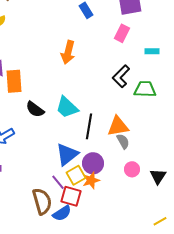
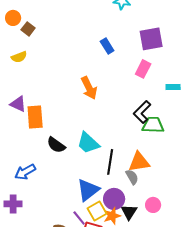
orange arrow: (68, 52) -> (89, 88), turned -40
green trapezoid: (145, 89) -> (153, 125), moved
gray semicircle: (123, 141) -> (132, 177), moved
black triangle: (158, 176) -> (129, 212), moved

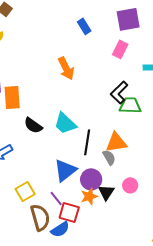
yellow square: (97, 211) -> (25, 191), moved

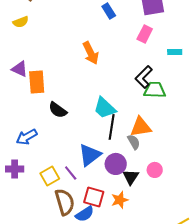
cyan trapezoid: (65, 123) -> (105, 108), moved
orange star: (89, 196) -> (120, 200), moved
purple line: (56, 198) -> (71, 173), moved

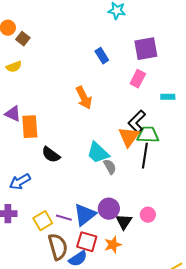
black line: (112, 127) -> (145, 156), moved
orange triangle: (141, 127) -> (129, 137), moved, turned -45
gray semicircle: (134, 142) -> (110, 167), moved
blue triangle: (90, 155) -> (85, 215), moved
purple line: (71, 173) -> (64, 218), turned -35

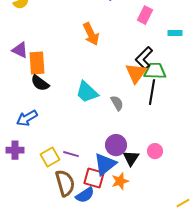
cyan trapezoid: (98, 153) -> (87, 92), moved
black semicircle: (51, 155) -> (40, 83), moved
blue triangle: (85, 215) -> (105, 164), moved

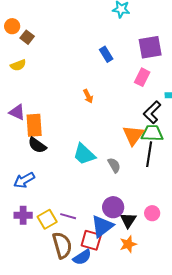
orange arrow: (91, 34) -> (88, 96), size x0.6
black L-shape: (144, 58) -> (152, 112), moved
purple cross: (15, 150) -> (23, 215), moved
orange star: (120, 181) -> (128, 244), moved

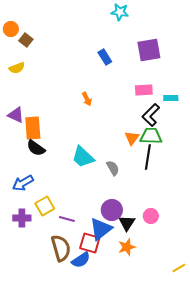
pink rectangle: (142, 77) -> (144, 90), moved, turned 60
orange triangle: (133, 135) -> (132, 138), size x0.7
yellow square: (47, 219) -> (45, 206), moved

